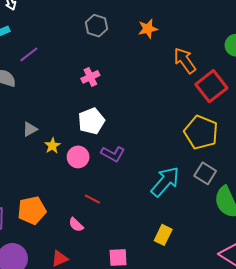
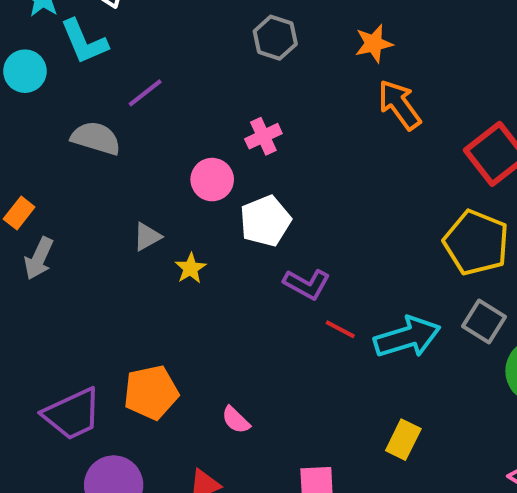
orange arrow: (185, 61) -> (399, 105), moved
pink circle: (78, 157) -> (212, 180), moved
cyan arrow: (165, 182) -> (407, 337), turned 32
red line: (92, 199) -> (340, 329), moved

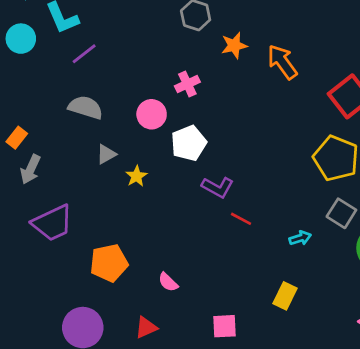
orange star: (374, 44) -> (234, 45), moved
purple line: (145, 93) -> (84, 54), moved
gray semicircle: (96, 138) -> (86, 107), moved
cyan arrow: (407, 337) -> (300, 238), moved, size x0.5
purple trapezoid: (72, 414) -> (52, 223), moved

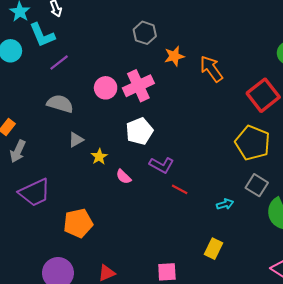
pink cross: (187, 84) -> (138, 86), size x1.6
pink circle: (152, 114) -> (106, 88), moved
pink semicircle: (168, 282) -> (124, 177), moved

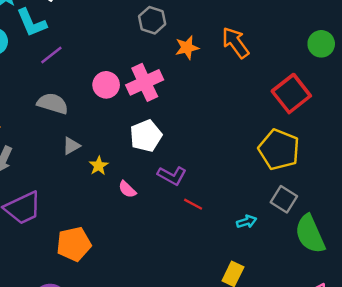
orange arrow: (211, 69) -> (235, 43), moved

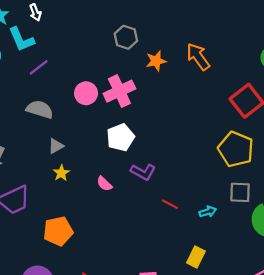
yellow star: (99, 166) -> (61, 173), moved
gray square: (284, 199) -> (240, 192), turned -30
red line: (193, 204) -> (170, 204), moved

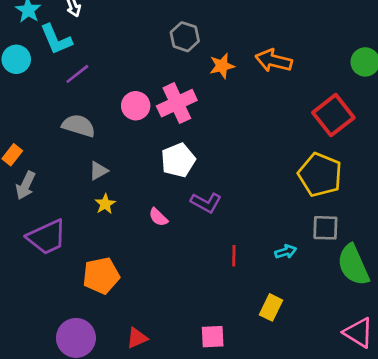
orange arrow: (198, 57) -> (274, 61), turned -40
red line: (170, 204) -> (234, 256), moved, turned 63

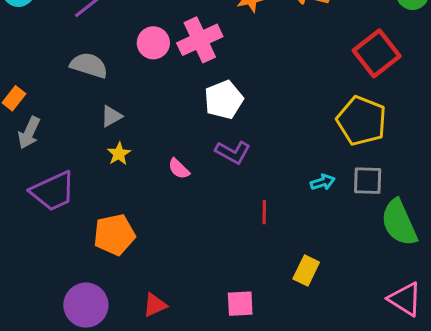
white pentagon: (178, 160) -> (224, 100), moved
cyan arrow: (286, 252) -> (323, 182), moved

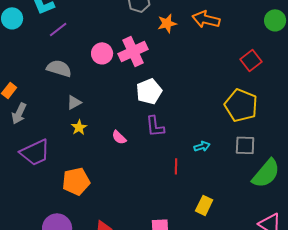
red square: (377, 53) -> (251, 60), size x0.7
purple L-shape: (233, 152) -> (155, 126), turned 55
cyan arrow: (323, 182) -> (202, 146), moved
green semicircle: (399, 223) -> (266, 173), turned -116

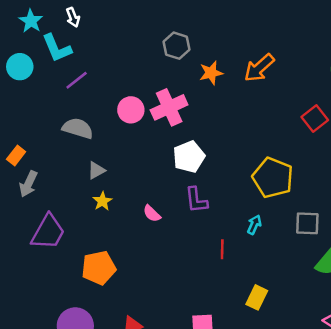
orange arrow: (206, 19) -> (259, 68), turned -56
yellow pentagon: (241, 105) -> (273, 178), moved
cyan arrow: (202, 146) -> (254, 225), turned -49
purple trapezoid: (35, 152) -> (48, 232), turned -36

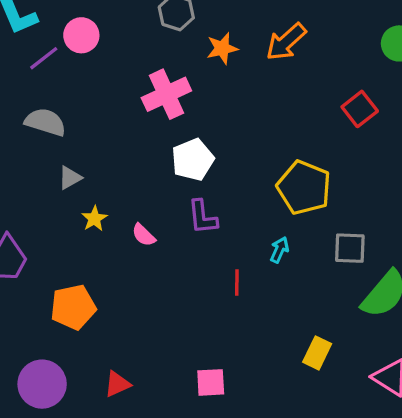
pink circle: (131, 110) -> (81, 35), moved
yellow star: (102, 201) -> (94, 219), moved
yellow rectangle: (257, 297) -> (317, 353), moved

